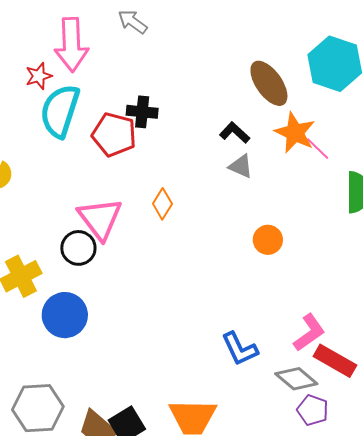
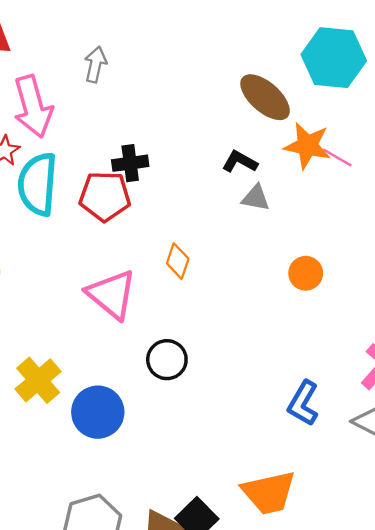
gray arrow: (133, 22) -> (95, 64), turned 80
black circle: (78, 248) -> (167, 360), moved
blue L-shape: (240, 349) -> (303, 403), turned 69

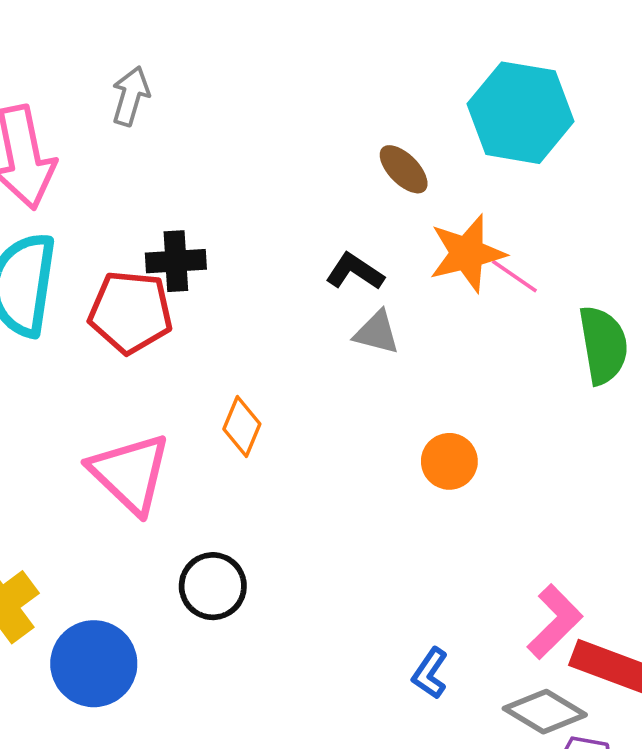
brown ellipse: (265, 97) -> (404, 169), size x0.6
orange star: (307, 146) -> (467, 253), turned -30
blue L-shape: (303, 403) -> (430, 673), size x0.7

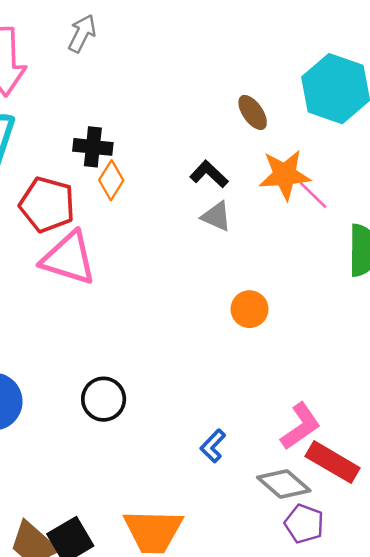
red pentagon: (131, 312) -> (47, 205), moved
orange diamond: (242, 426) -> (111, 180), moved
pink triangle: (130, 473) -> (69, 258), moved, turned -36
black circle: (213, 586) -> (104, 399), moved

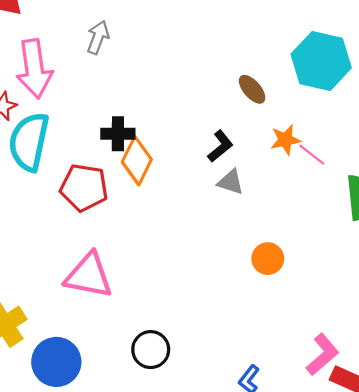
black L-shape: (209, 174) -> (220, 146), turned 104
orange star: (285, 175) -> (285, 140), size x0.7
orange diamond: (111, 180) -> (137, 161), size x1.4
pink triangle: (69, 258) -> (89, 276), moved

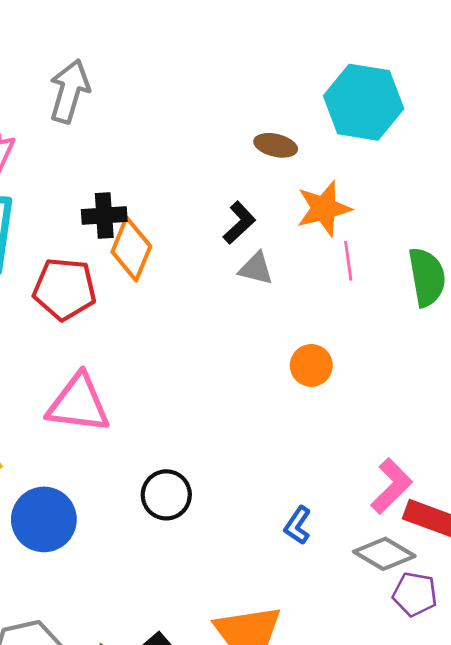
gray arrow: (98, 37) -> (69, 91), size x1.4
brown ellipse: (252, 89) -> (276, 145), turned -32
orange star: (285, 140) -> (324, 208), size x1.4
pink line: (312, 155) -> (348, 261), moved, turned 48

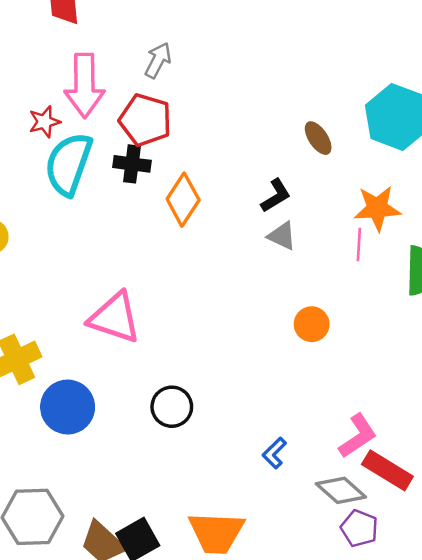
gray arrow: (69, 91) -> (158, 60), size x0.7
brown ellipse: (276, 145) -> (318, 138), turned 32
orange star: (324, 208) -> (377, 208), moved
black cross: (104, 215) -> (132, 164), moved
red pentagon: (65, 289) -> (145, 120), moved

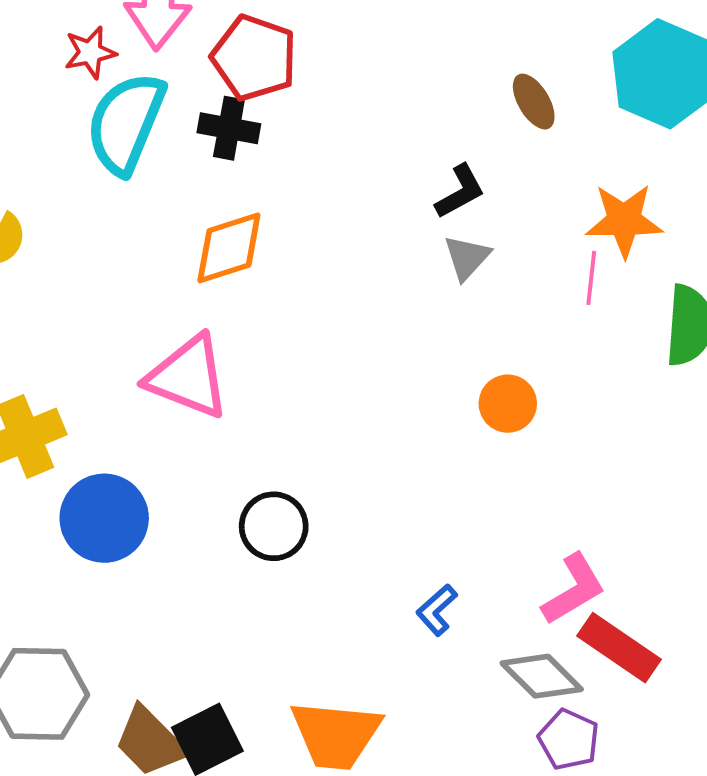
orange diamond: (183, 200) -> (229, 248), moved, turned 36
gray triangle: (282, 236) -> (467, 258), turned 44

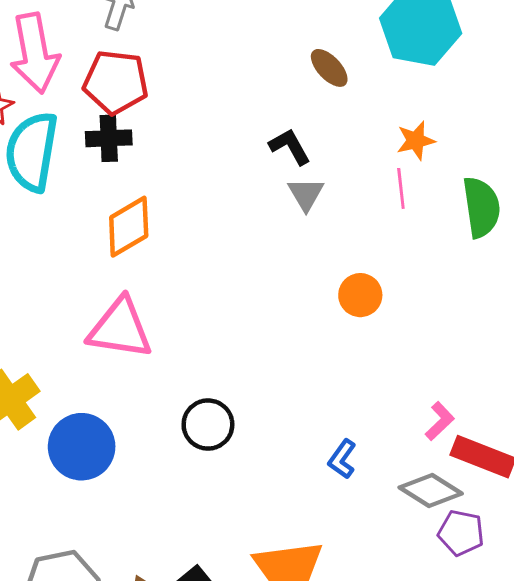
black L-shape: (460, 192) -> (290, 147), turned -78
orange star: (624, 220) -> (416, 141), size x0.7
pink L-shape: (574, 589) -> (440, 421), size x0.7

